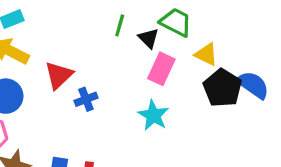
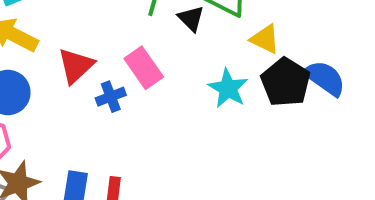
pink rectangle: (161, 69) -> (144, 68), moved, turned -60
cyan star: (153, 115) -> (228, 88), moved

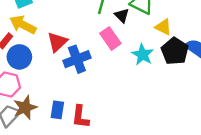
pink rectangle: (144, 68) -> (110, 38), moved
blue cross: (111, 97) -> (77, 59), size x1.6

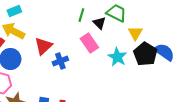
yellow triangle: (163, 27) -> (135, 33), turned 35
blue cross: (77, 59) -> (60, 61), size x0.7

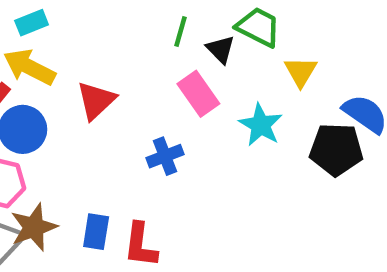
black pentagon: (145, 54) -> (336, 149), moved, turned -30
blue cross: (60, 61) -> (165, 156), moved

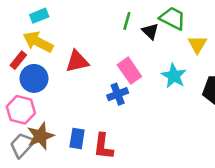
pink rectangle: (198, 94) -> (129, 71), moved
red triangle: (96, 100) -> (77, 61), turned 30

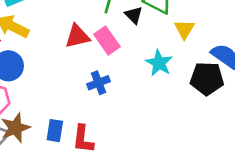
red triangle: (77, 61) -> (77, 36), moved
pink rectangle: (129, 71) -> (107, 40), moved

